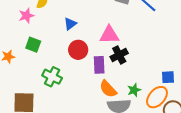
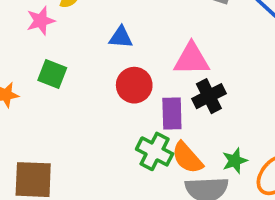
blue triangle: (70, 24) -> (121, 37), turned 40
green cross: (52, 77) -> (155, 151), moved

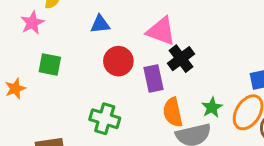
pink triangle: (192, 59) -> (161, 31), turned 32
green cross: (155, 151) -> (105, 119), moved
orange semicircle: (187, 158) -> (173, 112), turned 40

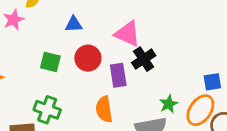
green square: (50, 65) -> (50, 62), moved
orange semicircle: (173, 112) -> (104, 109), moved
green cross: (105, 119) -> (47, 110), moved

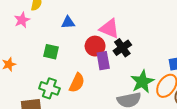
red circle: (88, 58) -> (95, 46), moved
green star: (169, 104) -> (142, 82), size x1.6
orange semicircle: (104, 109) -> (77, 83), moved, turned -144

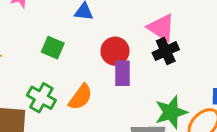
pink triangle: (109, 29) -> (161, 28), moved
black cross: (122, 48) -> (166, 51), moved

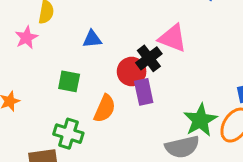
black cross: (166, 51) -> (149, 58), moved
orange semicircle: (81, 97) -> (105, 109), moved

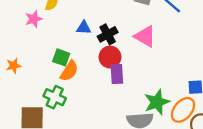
black cross: (149, 58) -> (108, 34), moved
orange semicircle: (105, 109) -> (69, 71), moved

